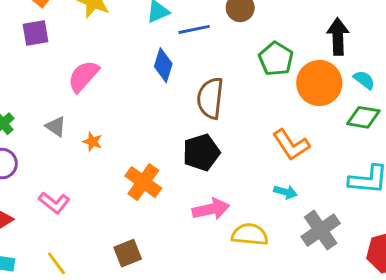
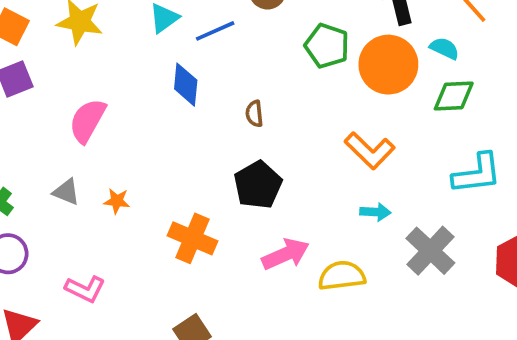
brown semicircle: (210, 98) -> (254, 114), size x0.5

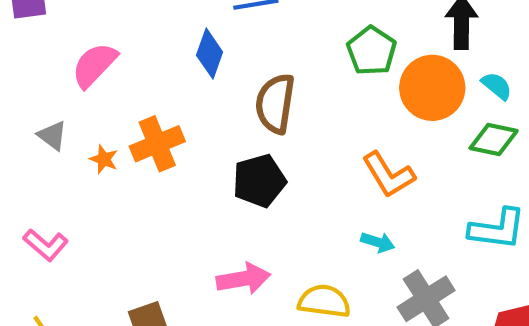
brown semicircle: (254, 114) -> (275, 104), size x2.0
orange cross: (193, 238) -> (157, 144), moved, turned 30
pink arrow: (286, 254) -> (243, 279), moved

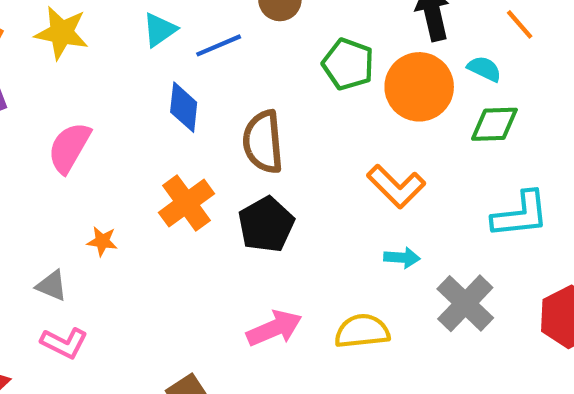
gray triangle: (52, 136) -> (52, 286), moved
orange cross: (157, 144) -> (186, 203), moved

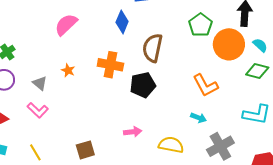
orange cross: (186, 203) -> (110, 65), turned 30
pink arrow: (274, 328) -> (133, 132), size x0.7

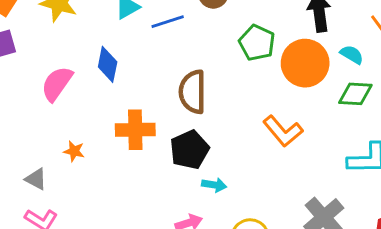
blue diamond: (122, 22) -> (108, 64), moved
cyan arrow: (198, 118) -> (214, 185), moved

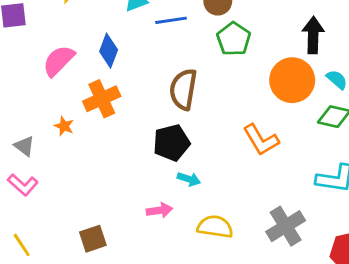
green pentagon: (257, 43) -> (234, 39), moved
orange cross: (135, 130) -> (102, 99), moved, turned -33

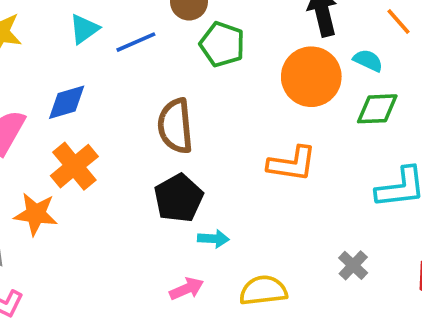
blue diamond: (109, 51) -> (67, 102), turned 68
orange star: (64, 126) -> (36, 214), size x1.6
orange L-shape: (261, 140) -> (292, 164), turned -36
gray cross: (286, 226) -> (353, 265), size x0.6

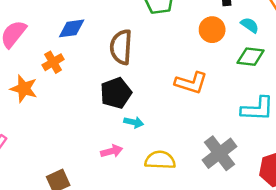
orange circle: (311, 77) -> (212, 30), size x0.7
blue diamond: (67, 102) -> (72, 28), moved
orange cross: (74, 166) -> (53, 62), size x0.7
gray cross: (353, 265) -> (219, 153), size x1.8

